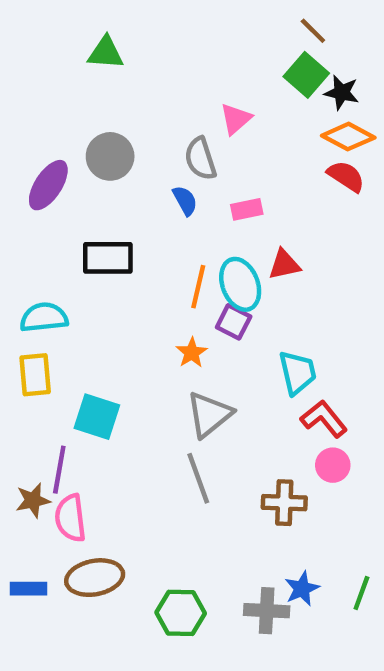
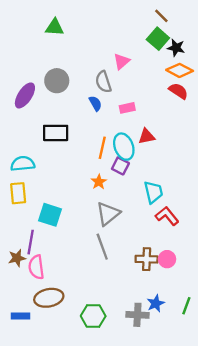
pink circle: (333, 465) -> (167, 259), moved
blue rectangle: (28, 589) -> (20, 316), moved

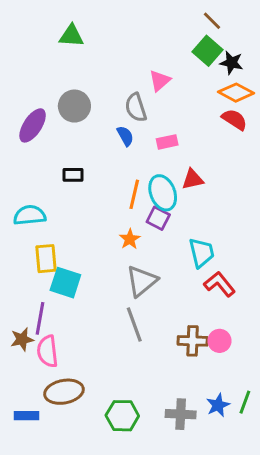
black rectangle: (56, 133) -> (73, 175), size x0.6
yellow rectangle: (18, 193) -> (46, 259), moved
blue star: (156, 303) -> (218, 405), moved

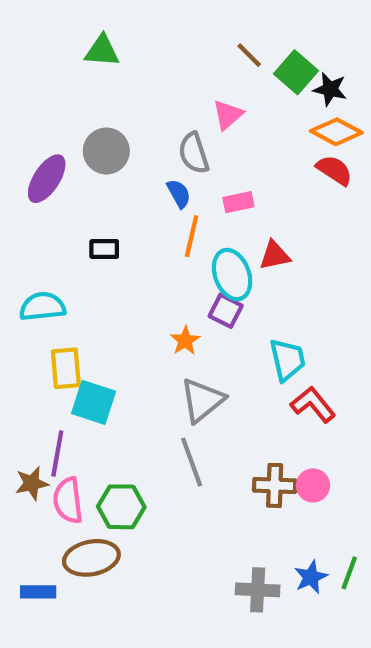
brown line: (212, 21) -> (249, 55), moved
orange line: (134, 194) -> (192, 236), moved
green hexagon: (122, 416) -> (121, 507), moved

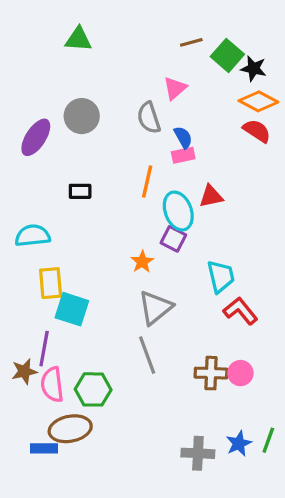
brown line: (249, 55) -> (191, 42), turned -60
blue semicircle: (179, 194) -> (183, 137), moved
blue rectangle: (38, 592) -> (44, 448), moved

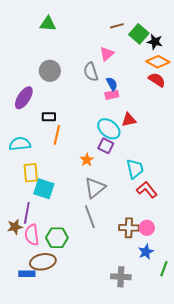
purple ellipse: (36, 137) -> (24, 98), moved
orange line: (147, 182) -> (57, 135), moved
cyan ellipse: (178, 211) -> (109, 129), turned -30
blue star: (239, 443) -> (146, 252), moved

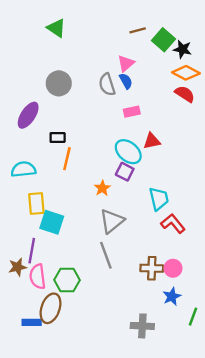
green triangle: (48, 24) -> (56, 28), turned 30
blue semicircle: (112, 84) -> (126, 81), moved
brown ellipse: (43, 262) -> (51, 308), turned -60

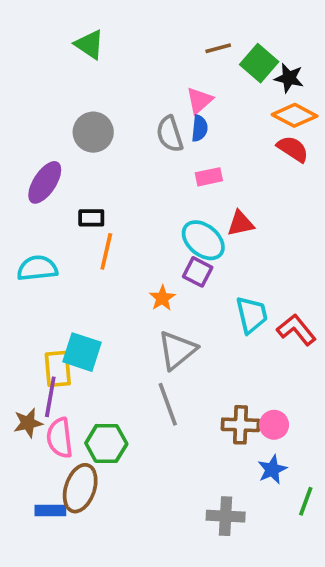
blue semicircle: (126, 81) -> (199, 128), turned 35
yellow rectangle: (36, 203) -> (58, 369), moved
red L-shape: (173, 223) -> (296, 330), moved

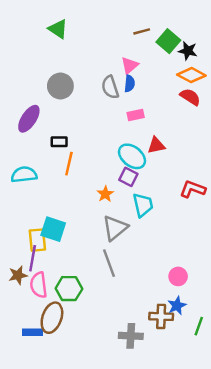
cyan trapezoid: (252, 315) -> (143, 205), moved
red L-shape: (296, 330) -> (193, 189), moved, turned -30
brown cross: (241, 425) -> (161, 316), moved
gray cross: (226, 516) -> (131, 336), moved

